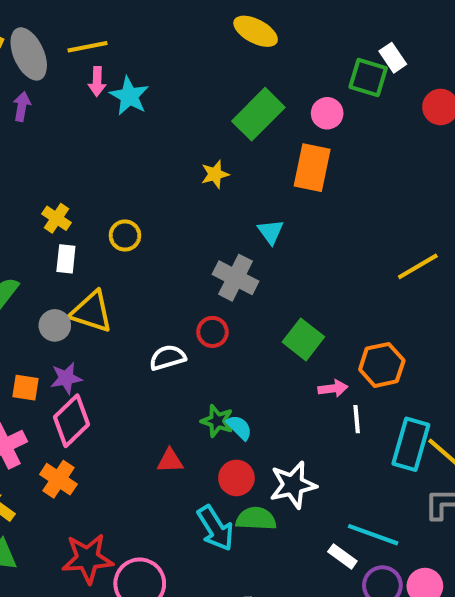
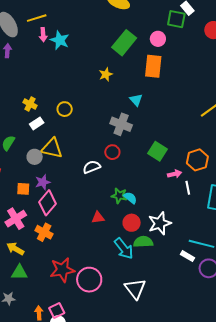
white rectangle: (66, 259) -> (37, 123), turned 56

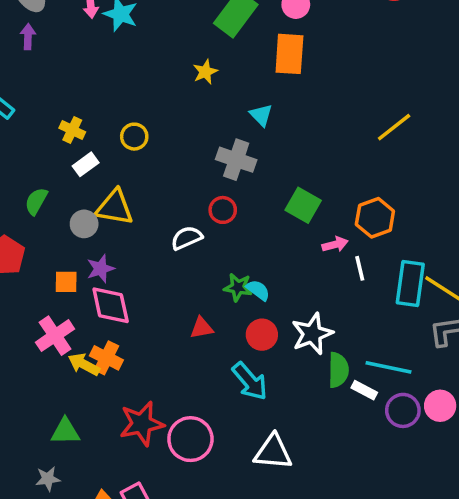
pink diamond: (48, 203) -> (111, 305), turned -50
green semicircle: (143, 242) -> (338, 370), moved, turned 96
yellow arrow: (15, 249) -> (84, 364), moved
white triangle: (135, 289) -> (273, 452), turned -45

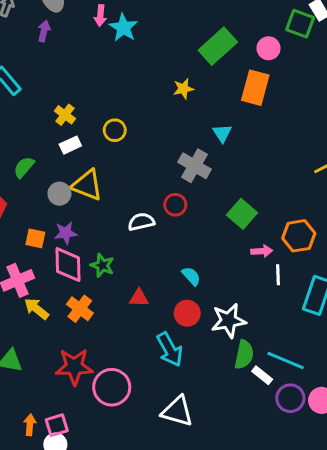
green star: (238, 287) -> (102, 265), moved
orange cross: (106, 358) -> (80, 309), moved

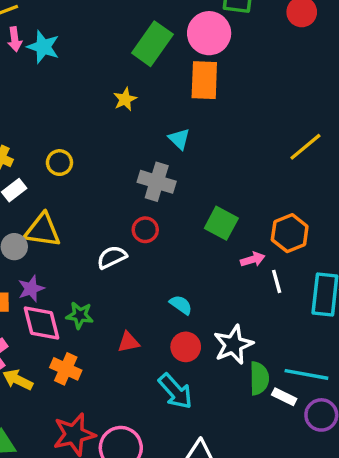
pink circle: (268, 48) -> (209, 33), size x1.6

